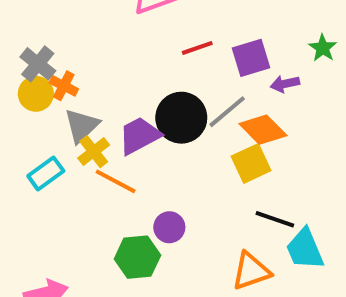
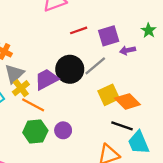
orange diamond: (263, 130) -> (127, 101), moved
green hexagon: (137, 257) -> (35, 131), moved

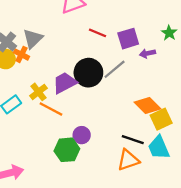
red line: (79, 30) -> (98, 33), turned 42
gray triangle: (14, 74) -> (33, 39), moved
yellow square: (109, 95) -> (161, 119), moved
black line: (122, 126) -> (133, 140), moved
green hexagon: (35, 131) -> (67, 150), moved

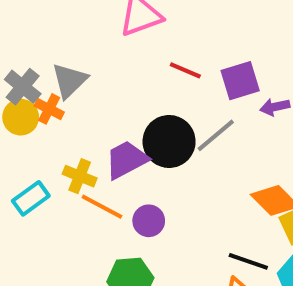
yellow cross: (38, 92) -> (80, 176), turned -30
purple circle: (82, 135) -> (149, 221), moved

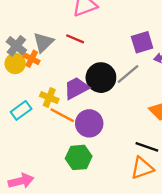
red line: (185, 70) -> (75, 39), moved
purple circle: (149, 221) -> (89, 123), size x1.5

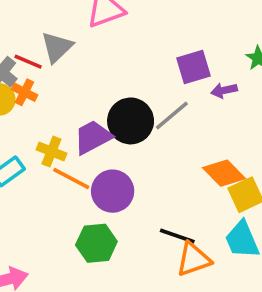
red line: (75, 39) -> (28, 62), moved
gray triangle: (43, 42) -> (57, 47), moved
black line: (147, 147) -> (177, 236), moved

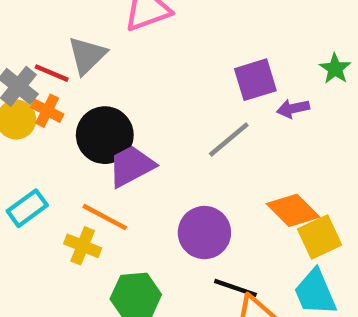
black circle: (131, 121) -> (105, 135), moved
yellow cross: (51, 152) -> (83, 246), moved
purple circle: (113, 191) -> (204, 233), moved

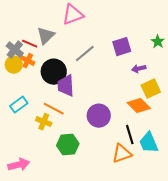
purple arrow: (293, 109) -> (139, 69), moved
gray line: (229, 140) -> (85, 54), moved
purple trapezoid: (131, 166) -> (66, 86), turned -65
yellow square: (320, 237) -> (151, 89), moved
black line: (235, 288) -> (130, 135), moved, turned 54

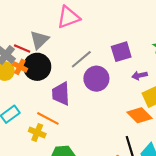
black circle: (54, 72) -> (37, 67), moved
purple circle: (99, 116) -> (96, 79), moved

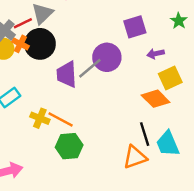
red line: (22, 48) -> (23, 23), turned -49
gray line: (81, 59) -> (90, 68), moved
orange line: (48, 118) -> (61, 119), moved

